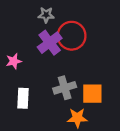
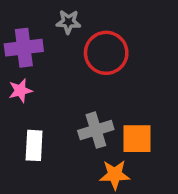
purple cross: (50, 43) -> (24, 48), moved, turned 30

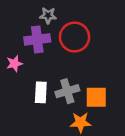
purple cross: (24, 48) -> (37, 39), moved
white rectangle: (34, 145) -> (41, 92), moved

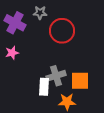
purple cross: (37, 39) -> (15, 23), moved, turned 35
white rectangle: (41, 92) -> (44, 87), moved

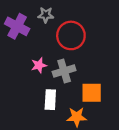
pink star: (12, 53) -> (39, 65), moved
gray cross: (56, 76) -> (64, 71), moved

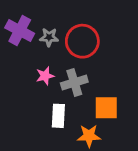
gray star: (46, 15) -> (49, 37), moved

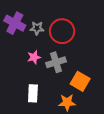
orange square: (106, 108) -> (80, 81), turned 30
white rectangle: (58, 116) -> (33, 93), moved

